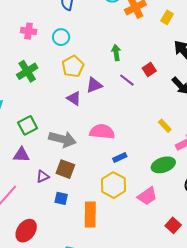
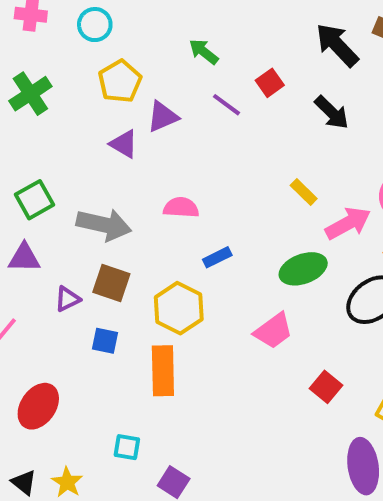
green arrow: (116, 53) -> (204, 52), turned -42
pink semicircle: (102, 132) -> (181, 207), size x0.7
yellow hexagon: (113, 185) -> (179, 308), moved

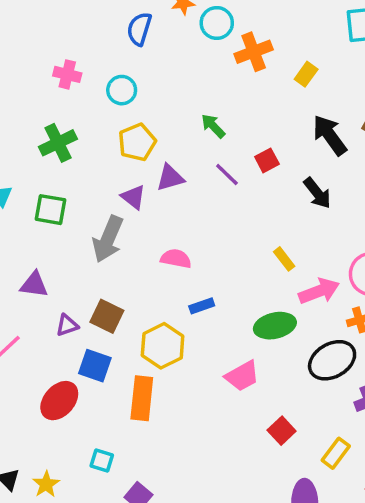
green square: (35, 200) -> (50, 210), moved, turned 32
gray arrow: (104, 225) -> (108, 239), moved, turned 93
blue square: (105, 341) -> (95, 366), size x1.4
red ellipse: (38, 406) -> (59, 401), moved

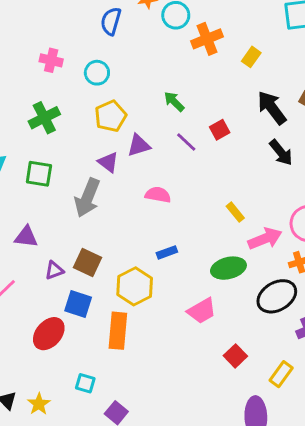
black arrow: (317, 193) -> (281, 153), moved
pink semicircle: (176, 259) -> (158, 195), moved

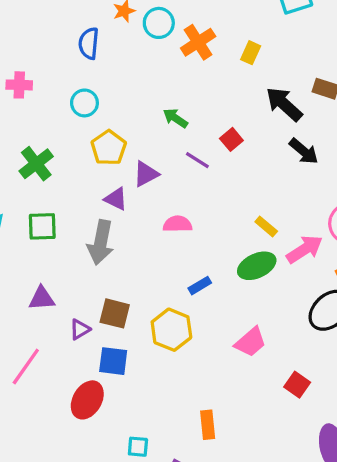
pink cross: (51, 60) -> (19, 85), moved
green ellipse: (228, 268) -> (257, 266), moved
orange rectangle: (118, 331) -> (208, 425), moved, size x0.7

